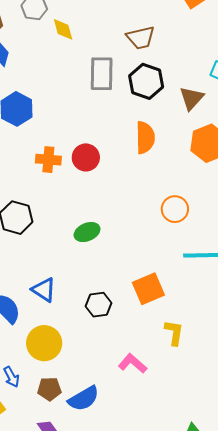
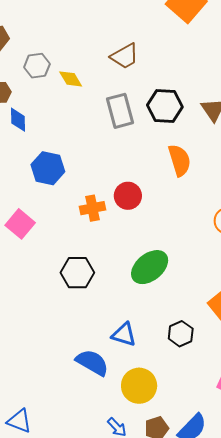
brown trapezoid: (141, 38) -> (125, 56), moved
green ellipse: (87, 232) -> (150, 267), size x1.5

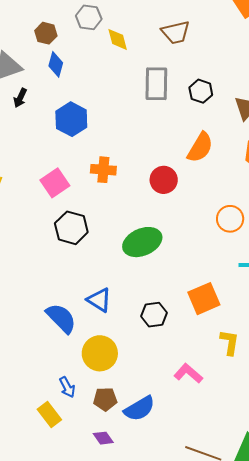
black hexagon: (165, 106) -> (201, 91), size x0.7
orange semicircle: (179, 160) -> (200, 147), turned 32
red circle: (128, 196) -> (164, 180), moved
pink square: (20, 224) -> (55, 183), moved

